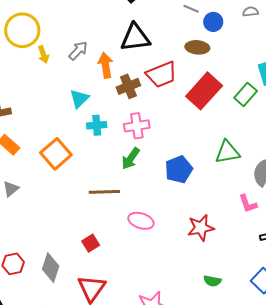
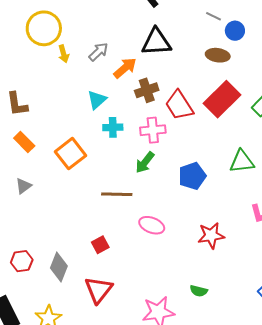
orange arrow: (106, 65) -> (125, 68), turned 55
red trapezoid: (162, 75) -> (179, 105), moved, turned 76
green semicircle: (212, 281) -> (199, 291), moved

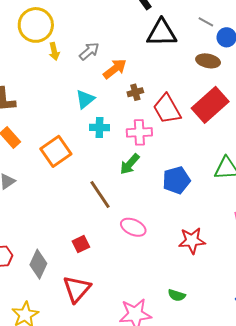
black triangle: (156, 42) -> (162, 33), moved
brown cross: (147, 90) -> (135, 92), size x0.7
brown line: (117, 194) -> (100, 194), turned 52

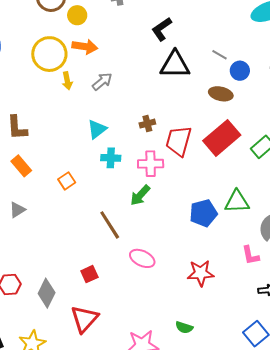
orange arrow: (115, 69) -> (85, 47), moved, turned 45
red trapezoid: (167, 109) -> (179, 141), turned 44
orange square: (56, 151) -> (67, 181), size x0.6
blue pentagon: (176, 180) -> (203, 213), moved

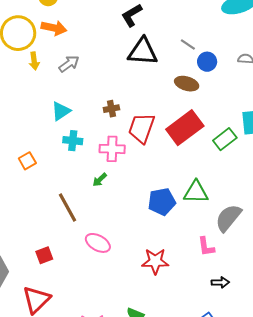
green arrow: (140, 195) -> (100, 180), size x0.7

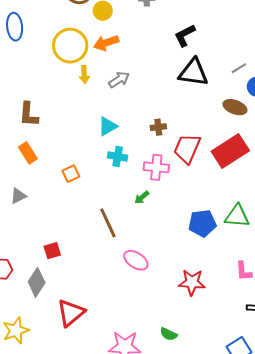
orange arrow: (54, 28) -> (106, 43), turned 145
gray line: (188, 44) -> (239, 68), turned -70
red square: (44, 255) -> (52, 251), moved

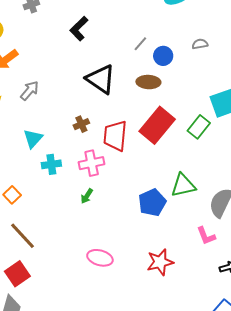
black triangle: (193, 72) -> (101, 79), moved, turned 44
brown line: (108, 223) -> (22, 236), moved
red square: (52, 251) -> (17, 274), size x1.4

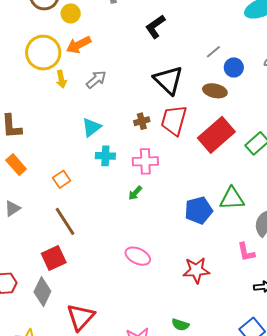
red trapezoid: (115, 136) -> (174, 120), moved

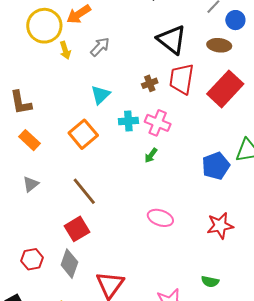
cyan cross: (105, 156) -> (128, 121), moved
pink cross: (145, 161) -> (158, 123), turned 30
orange square: (62, 179) -> (83, 134), moved, size x1.6

